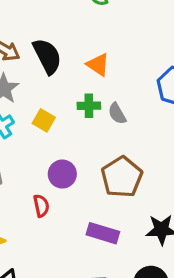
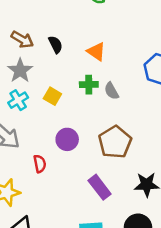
black semicircle: (47, 56) -> (56, 44), size x0.6
red semicircle: (41, 206) -> (40, 164), moved
purple rectangle: (103, 233) -> (100, 187), turned 35

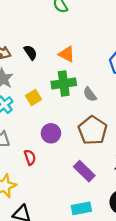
green cross: (89, 85) -> (64, 83), size x1.5
gray semicircle: (111, 91) -> (90, 94), moved
yellow square: (52, 96) -> (33, 97), turned 35

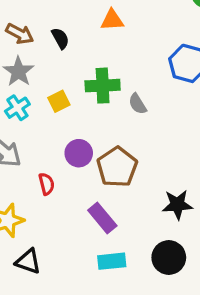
orange triangle: (67, 54) -> (112, 20), moved, turned -36
brown pentagon: (93, 130) -> (117, 167), moved
purple rectangle: (84, 171) -> (102, 218), moved

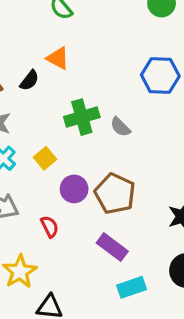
orange triangle: (112, 20) -> (58, 58), moved, turned 45
black semicircle: (60, 38) -> (29, 80), turned 80
yellow square: (59, 101) -> (45, 158), moved

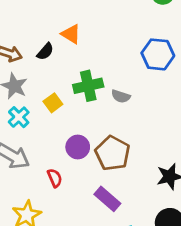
gray semicircle: (120, 127) -> (121, 96), turned -30
yellow square: (45, 158) -> (53, 103), moved

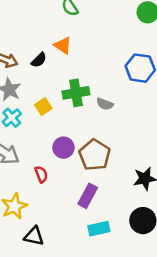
purple rectangle: (107, 199) -> (88, 196), turned 75

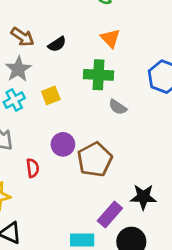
orange triangle: (63, 45) -> (110, 38), moved
green cross: (76, 93) -> (98, 75), moved
purple rectangle: (88, 196) -> (110, 215), moved

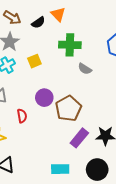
orange triangle: (110, 38) -> (58, 14), moved
purple rectangle: (110, 215) -> (79, 138), moved

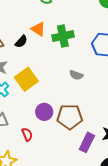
green cross: (70, 45) -> (63, 36), moved
yellow square: (34, 61) -> (26, 79), size x1.6
brown pentagon: (68, 109) -> (70, 117), turned -30

